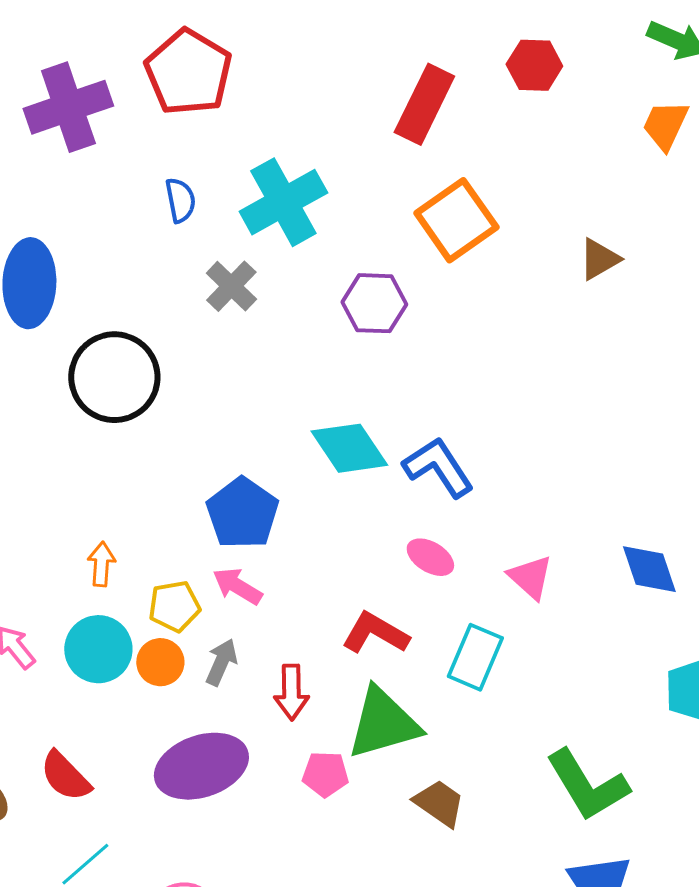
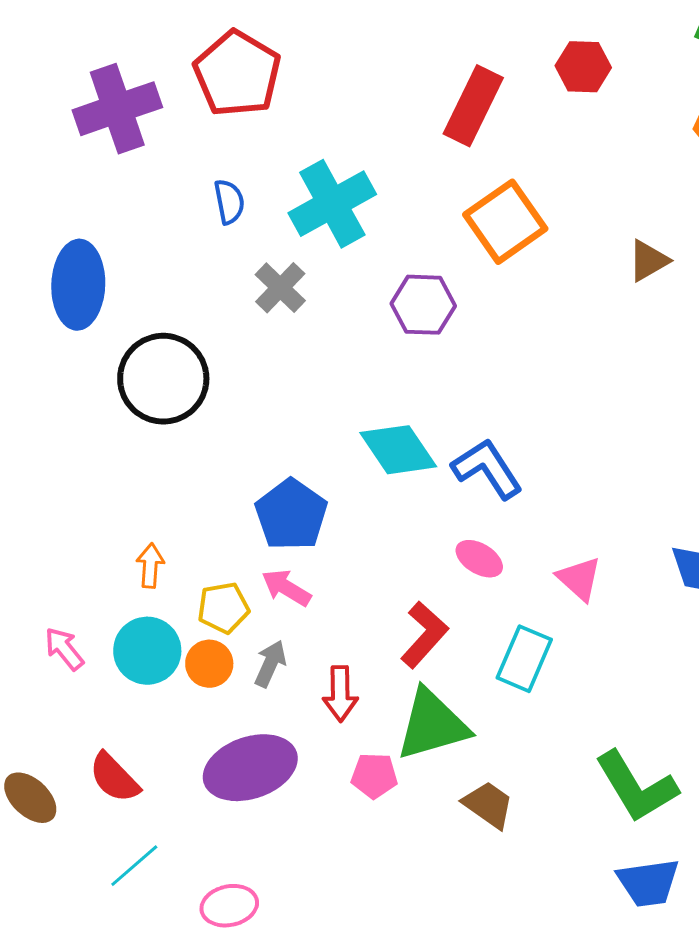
red L-shape: (375, 633) -> (424, 635), turned 102

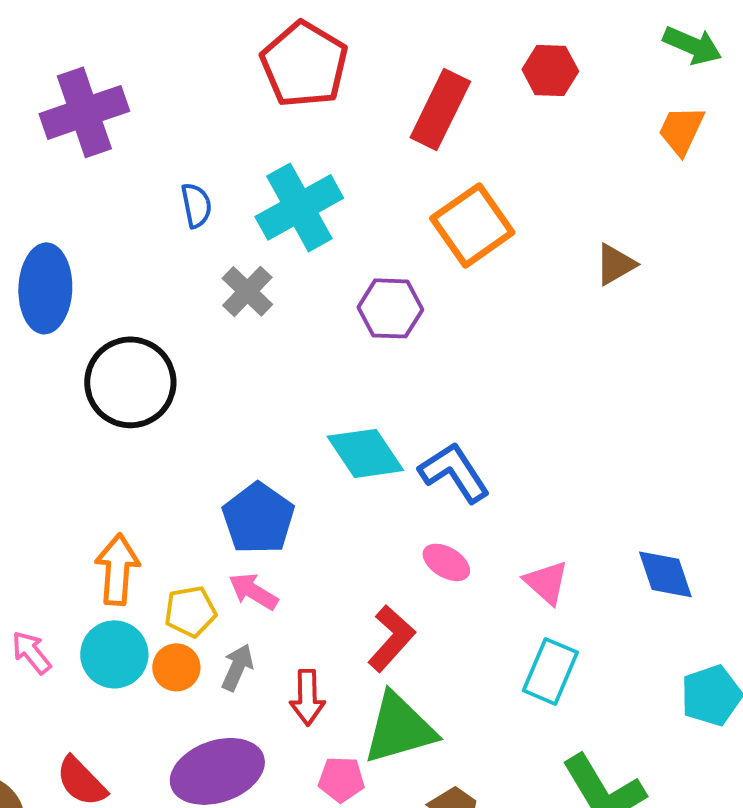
red pentagon: (237, 74) -> (304, 64), moved
orange arrow: (150, 566) -> (117, 569), size x1.6
cyan rectangle: (524, 659) -> (550, 671), moved

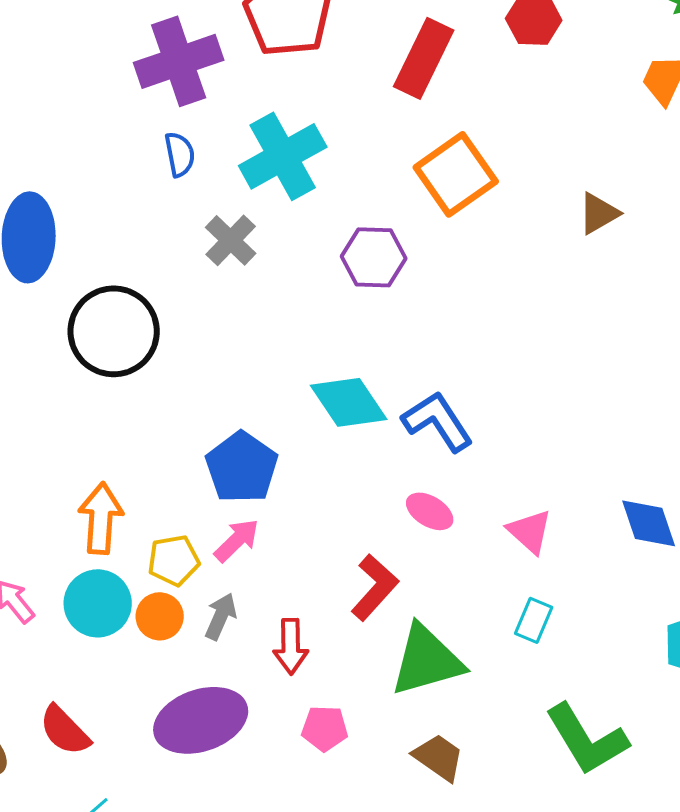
purple cross: (84, 112) -> (179, 61), moved
pink arrow: (253, 591) -> (237, 540), turned 105
cyan rectangle: (550, 671) -> (534, 620), size x0.7
green triangle: (399, 728) -> (427, 660), moved

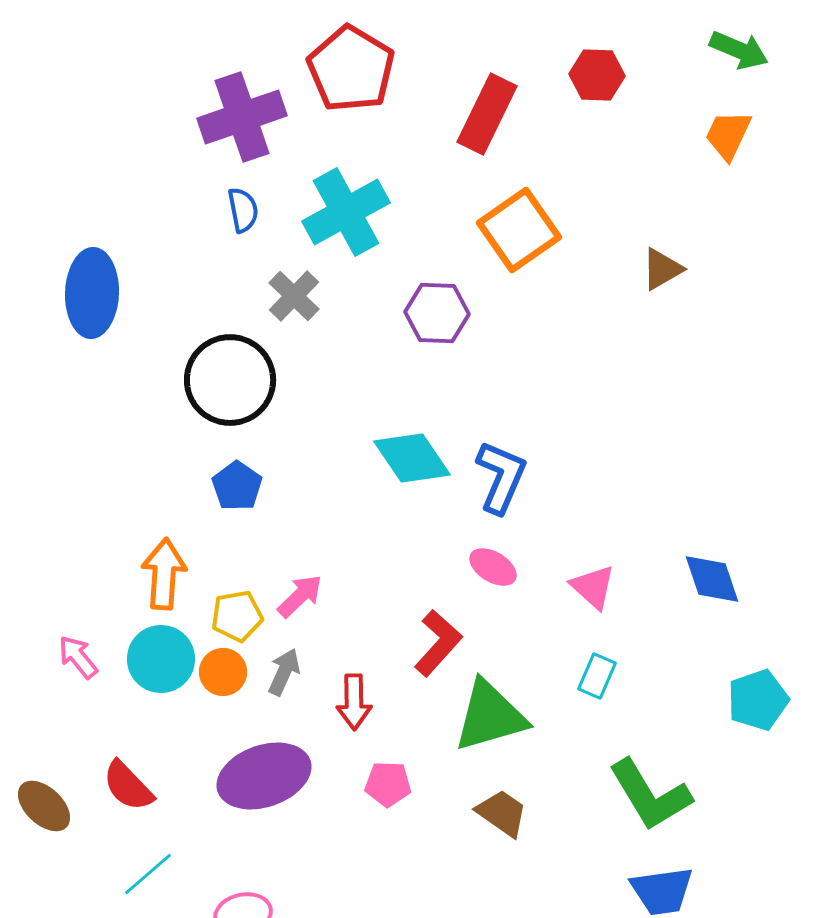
black circle: (114, 331) -> (230, 380), moved
blue L-shape: (438, 421) -> (501, 477), turned 56
blue pentagon: (242, 467) -> (237, 486), moved, size x0.7

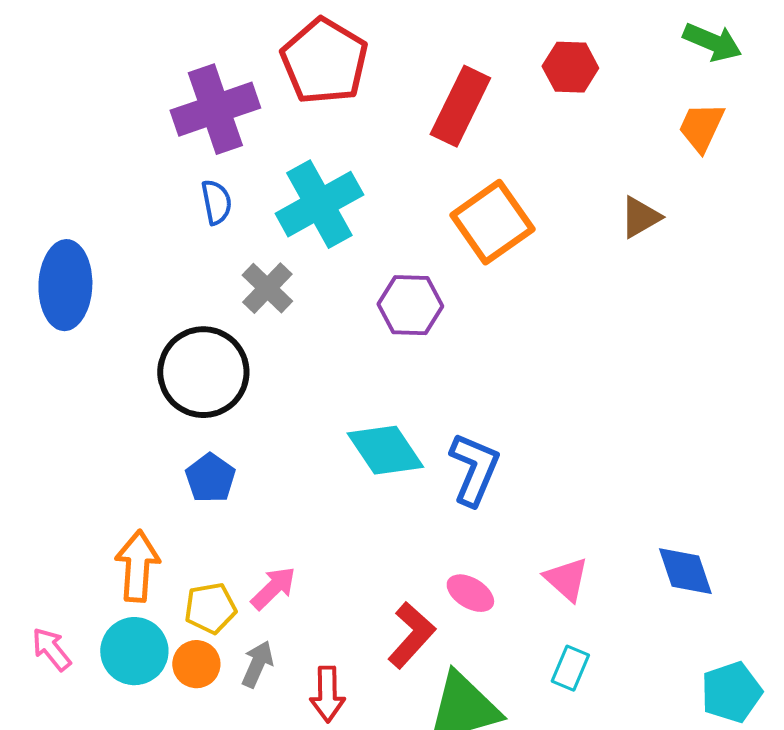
brown triangle: (662, 269) -> (640, 217), moved
pink ellipse: (493, 567) -> (470, 593), moved

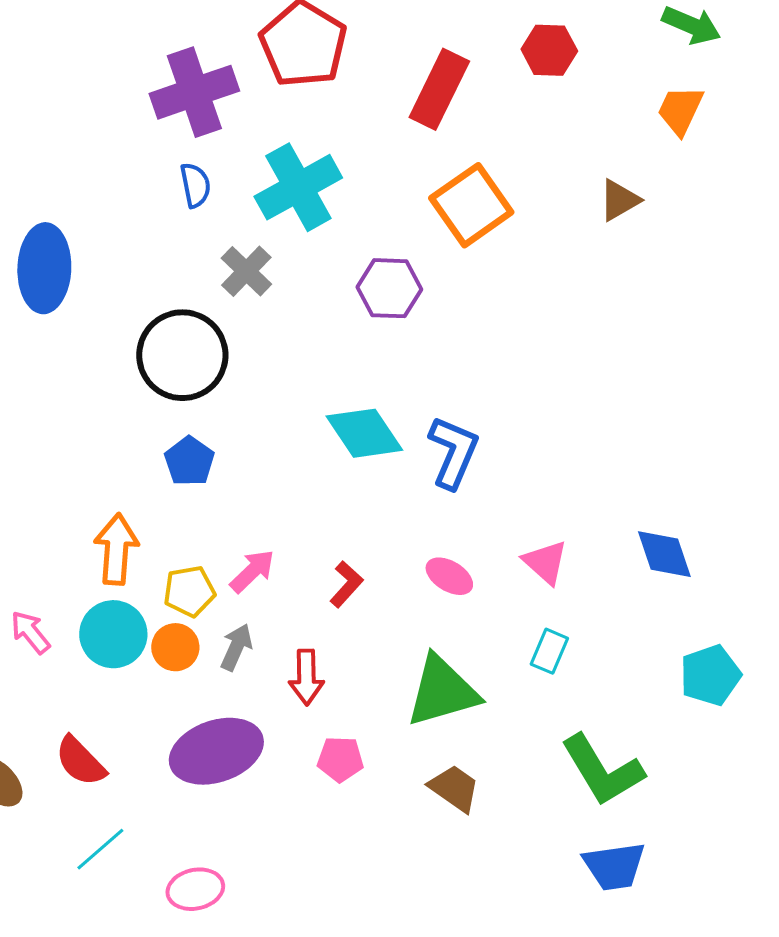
red L-shape: (411, 635) -> (346, 584), moved, size x0.7

